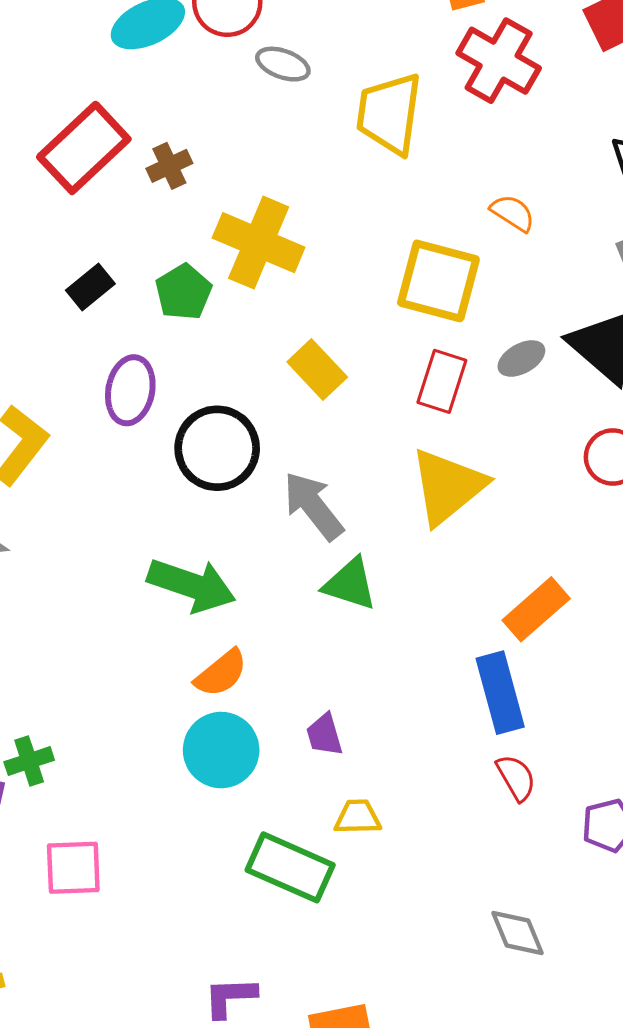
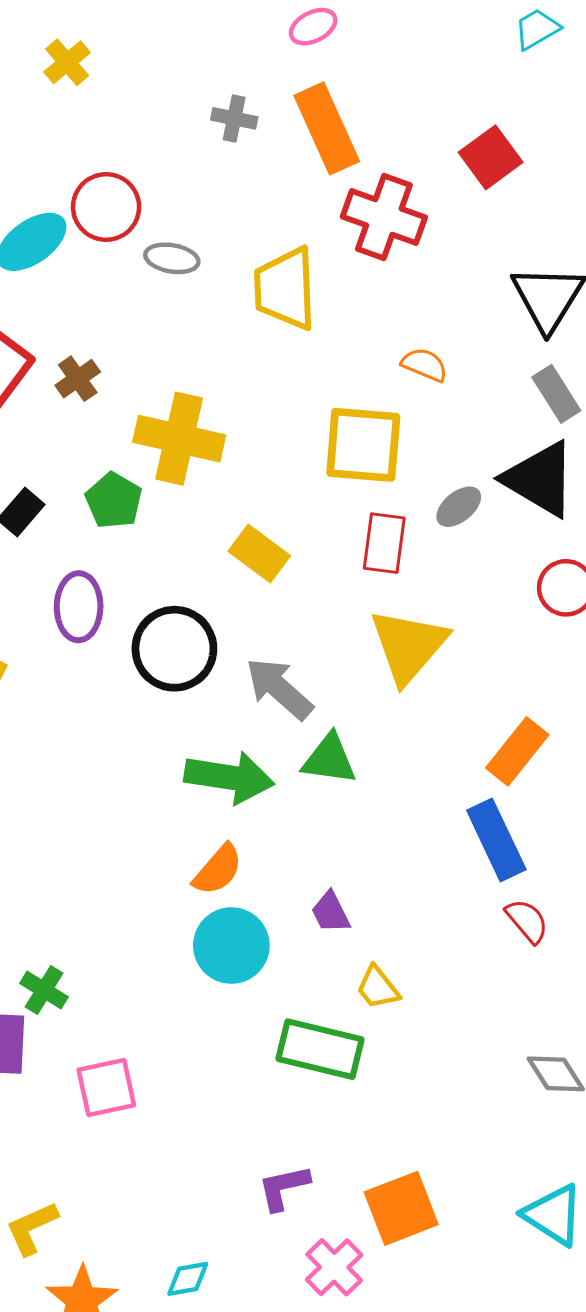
green arrow: (192, 585) -> (229, 777), moved
green cross: (29, 761) -> (44, 990), turned -30
yellow trapezoid: (358, 817) -> (378, 988), turned -117

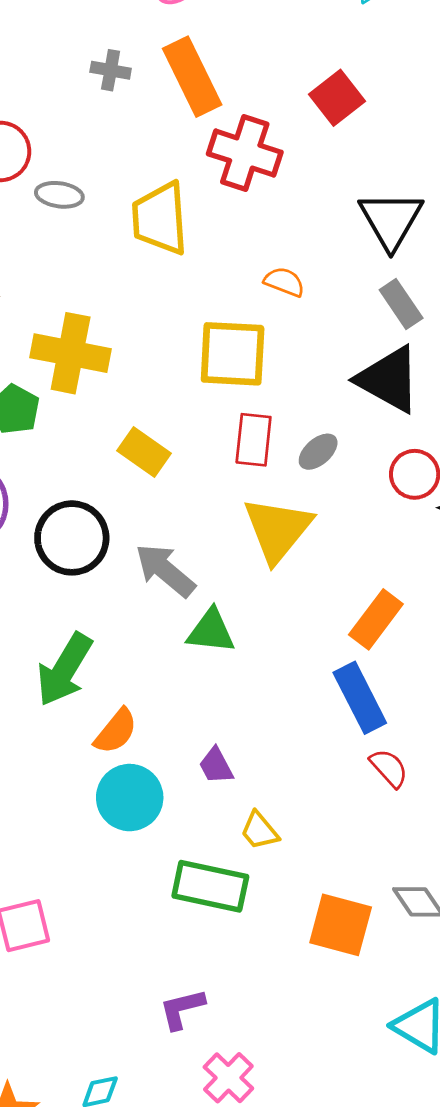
gray ellipse: (459, 507) -> (318, 452), moved
green arrow: (229, 777) -> (64, 670), moved, turned 114
orange square: (401, 1208) -> (341, 925), moved, turned 38

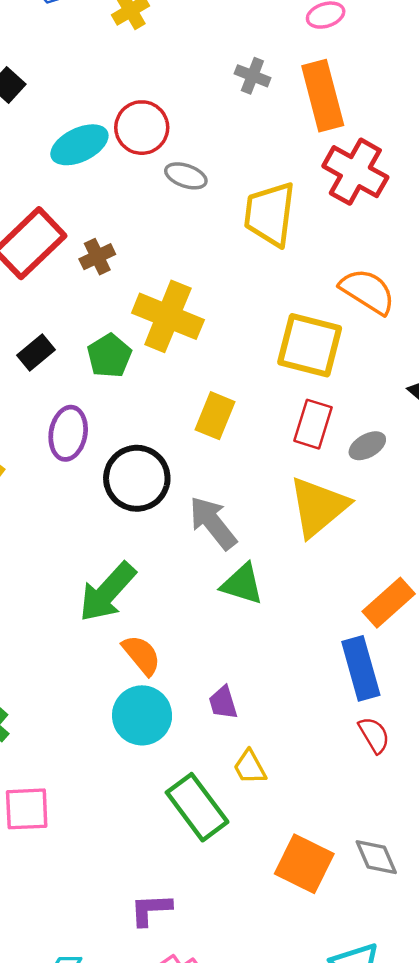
orange semicircle: (284, 282) -> (367, 291), size x1.6
yellow rectangle: (144, 452) -> (215, 416), turned 66
orange semicircle: (116, 731) -> (141, 655), turned -90
green rectangle: (210, 886) -> (197, 807), turned 30

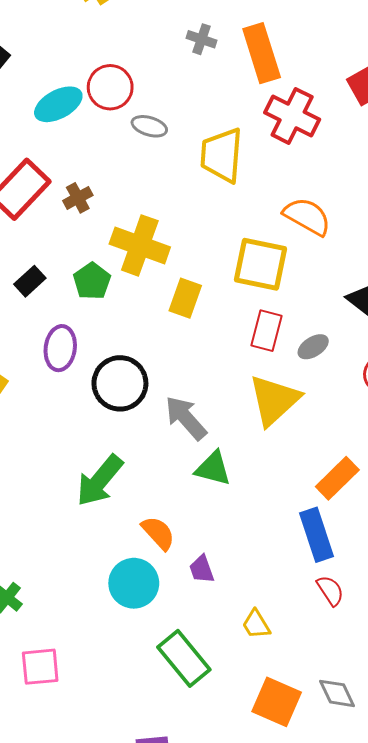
yellow rectangle: (215, 416) -> (185, 298), moved
orange semicircle: (141, 655) -> (158, 533), moved
yellow trapezoid: (250, 767) -> (256, 624), moved

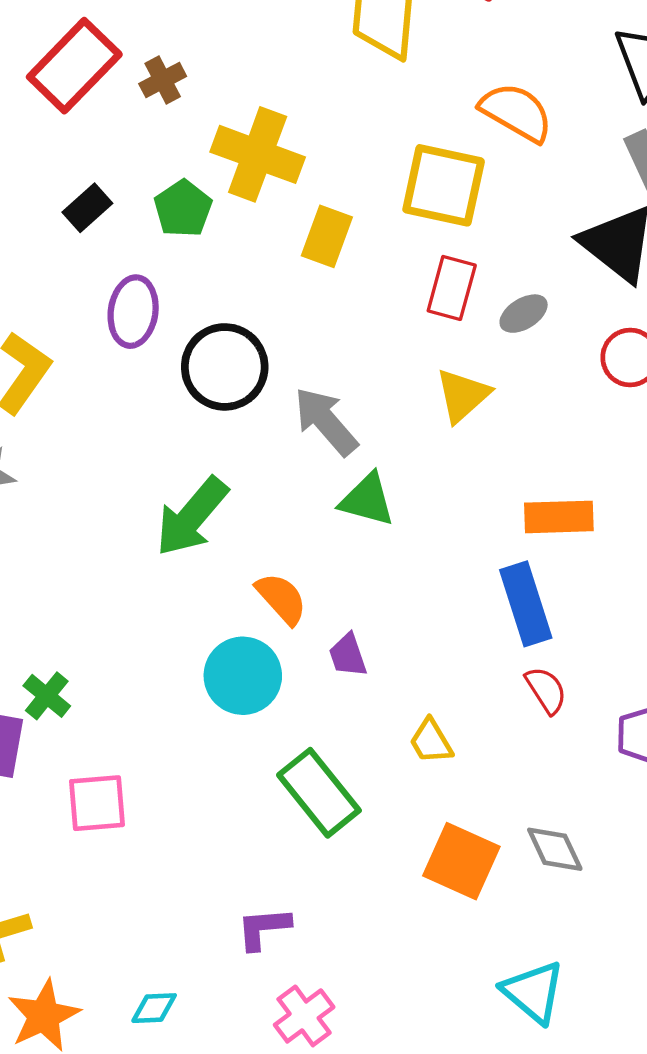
yellow triangle: (274, 400) -> (463, 395), size x0.7
orange rectangle: (337, 478) -> (559, 517), turned 42

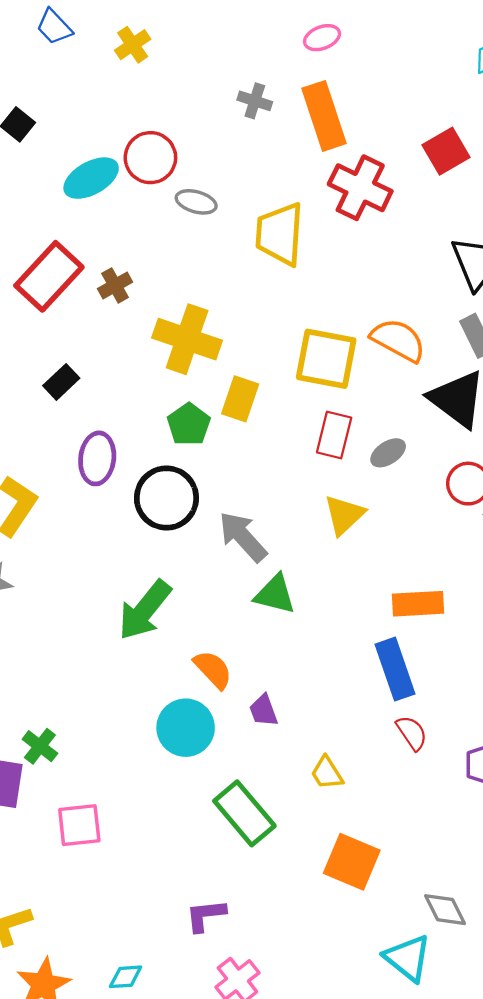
orange semicircle: (516, 112) -> (398, 340), moved
green pentagon: (183, 209) -> (189, 424), moved
gray diamond: (555, 849) -> (445, 910), moved

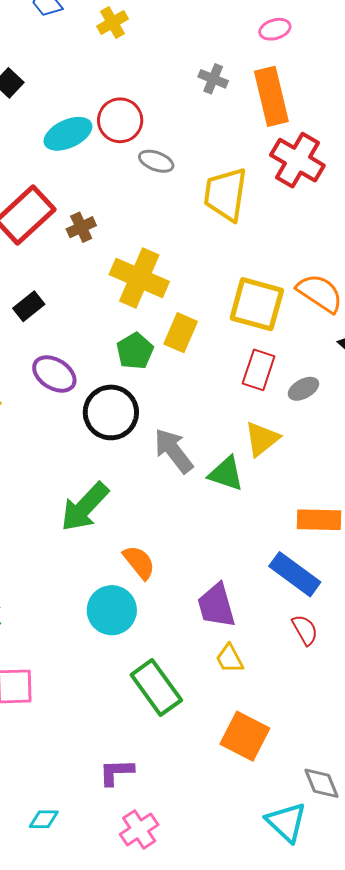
purple ellipse: (97, 458) -> (54, 374), turned -69
green triangle: (275, 594) -> (226, 474), moved
blue rectangle: (395, 669) -> (295, 574), turned -39
purple trapezoid: (263, 710) -> (216, 605), moved, size x1.6

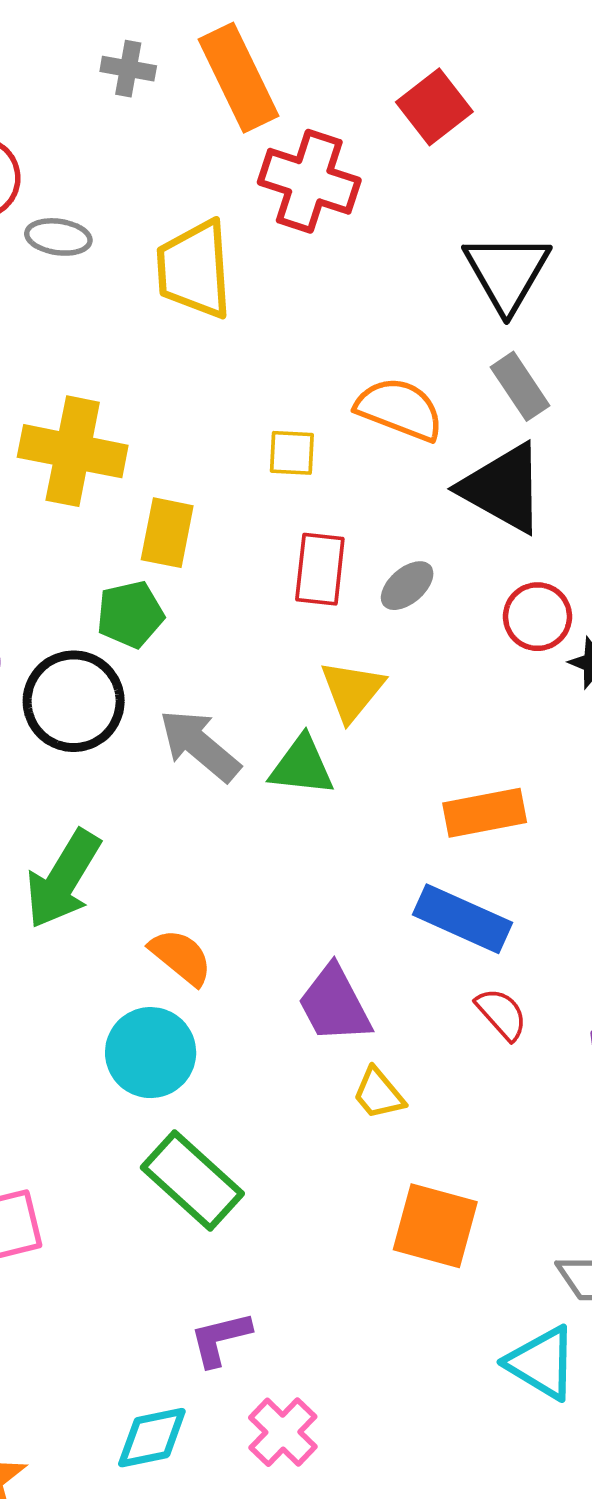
yellow square: (257, 304) -> (292, 453), size x0.5
green pentagon: (135, 351) -> (130, 614), moved, turned 30
green rectangle: (156, 687) -> (192, 1180), moved
cyan diamond: (44, 819) -> (152, 1438), moved, size x1.4

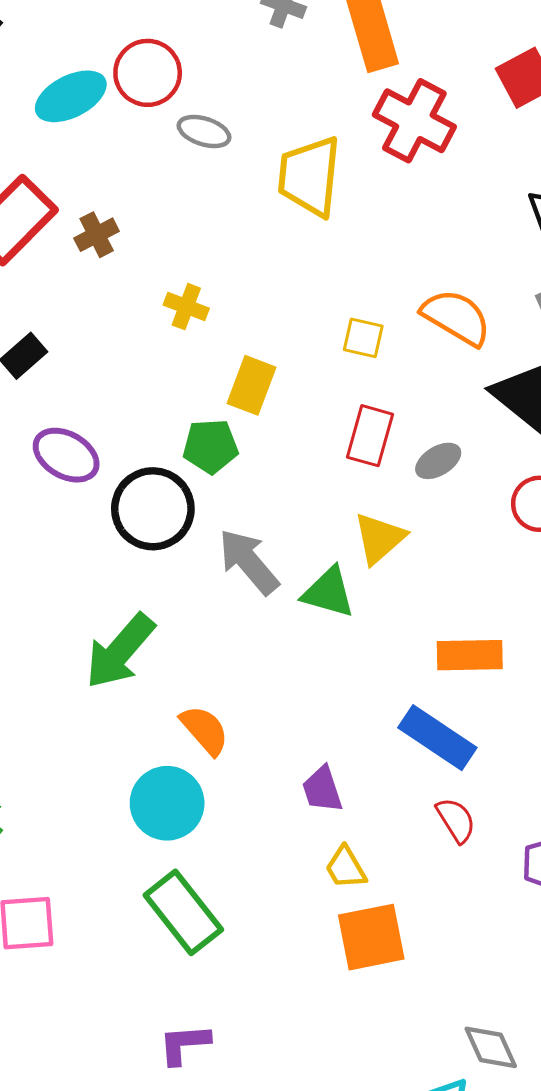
yellow cross: (73, 451) -> (186, 307), size x0.5
purple trapezoid: (335, 1004) -> (322, 789), size x0.7
orange square: (435, 1226) -> (371, 937), moved, turned -36

